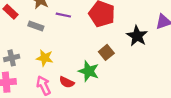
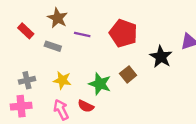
green star: (89, 71) -> (100, 84), moved

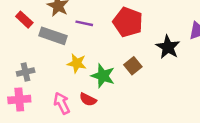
gray rectangle: (53, 46) -> (53, 36), size x1.5
yellow star: (62, 80) -> (77, 63), moved

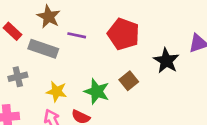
yellow star: (77, 63) -> (57, 91), moved
gray cross: (26, 72) -> (18, 77), moved

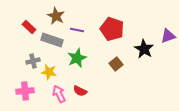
yellow star: (57, 91) -> (49, 72), moved
green star: (97, 91) -> (77, 58), moved, turned 30

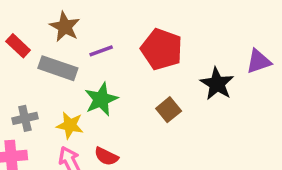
purple line: (77, 30) -> (101, 51), turned -32
gray cross: (33, 61) -> (25, 118), moved
yellow star: (49, 72) -> (70, 125), moved

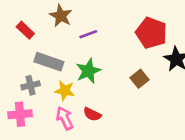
red pentagon: (162, 49) -> (151, 33), moved
gray rectangle: (58, 68) -> (49, 62), moved

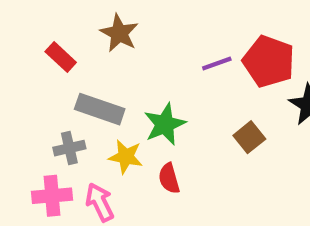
purple line: (88, 34) -> (217, 64), moved
red semicircle: (92, 114) -> (169, 178), moved, turned 48
pink arrow: (65, 118) -> (100, 202), moved

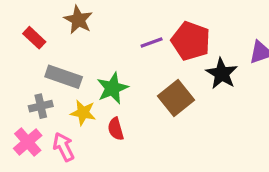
brown square: (249, 137) -> (176, 98), size x1.5
pink cross: (52, 196) -> (28, 142), turned -36

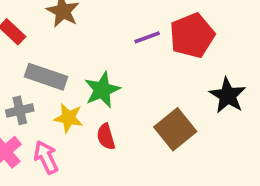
red pentagon: (191, 41) -> (192, 36), turned 30
black star: (222, 74) -> (228, 95), moved
brown square: (176, 98) -> (175, 129), moved

